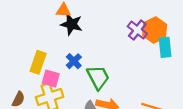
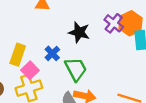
black star: (71, 24) -> (79, 32), moved
pink square: (51, 78) -> (30, 70), turned 30

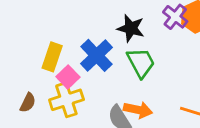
blue cross: (52, 53) -> (97, 55), size x1.6
green trapezoid: (76, 69) -> (141, 63), moved

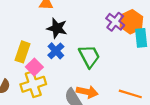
black star: (131, 28) -> (57, 28), moved
blue cross: (97, 55) -> (56, 51), size x0.7

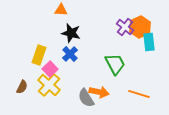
green trapezoid: (89, 56) -> (115, 64), moved
yellow cross: (33, 84) -> (49, 85), turned -30

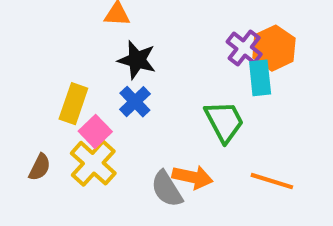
cyan rectangle: (149, 42) -> (260, 78), moved

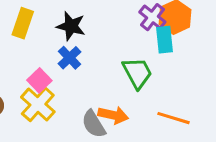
yellow rectangle: (73, 104) -> (23, 23), moved

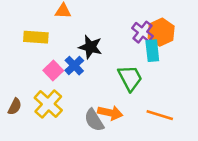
yellow rectangle: (23, 23) -> (36, 37), turned 75
black star: (71, 26) -> (90, 47), moved
pink square: (39, 80) -> (53, 71), moved

